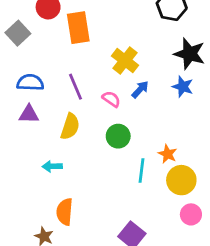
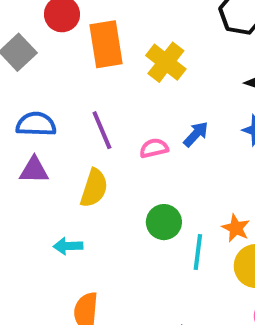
yellow cross: (125, 61) -> (166, 62), moved
pink semicircle: (111, 99) -> (154, 148), turned -48
green circle: (118, 136) -> (164, 222), moved

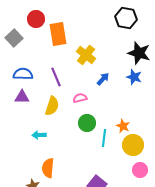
yellow cross: (166, 62) -> (86, 55), moved
pink semicircle: (154, 148) -> (80, 98), moved

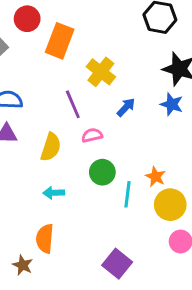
orange rectangle: (58, 34) -> (60, 41), turned 30
purple line: (56, 77) -> (73, 104), moved
cyan arrow: (39, 135) -> (54, 193), moved

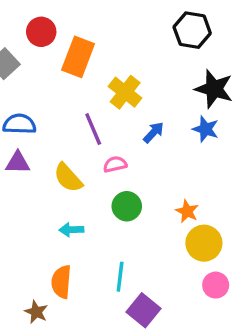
yellow semicircle: (51, 147) -> (68, 178), turned 120
cyan line: (127, 194) -> (120, 277), moved

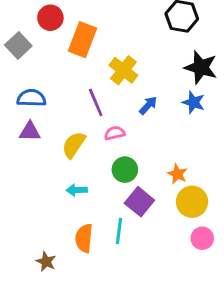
yellow semicircle: (68, 178) -> (74, 145), turned 76
orange semicircle: (61, 282) -> (84, 238), moved
purple square: (144, 310) -> (139, 202), moved

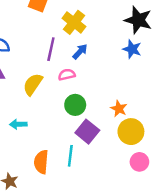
purple line: (96, 102) -> (51, 49), turned 35
blue arrow: (148, 105) -> (80, 52), moved
cyan arrow: (77, 190) -> (18, 124), moved

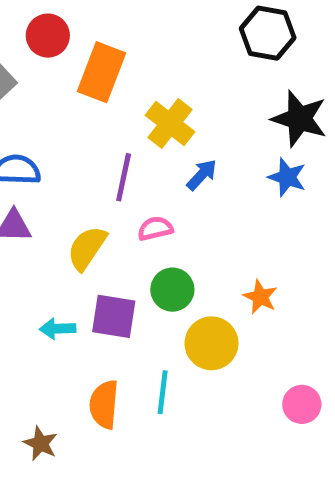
blue arrow: (80, 52) -> (202, 175), moved
purple square: (87, 132) -> (114, 316), moved, turned -30
yellow circle: (131, 132) -> (211, 343), moved

